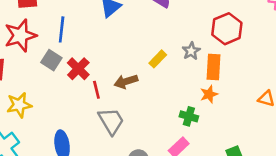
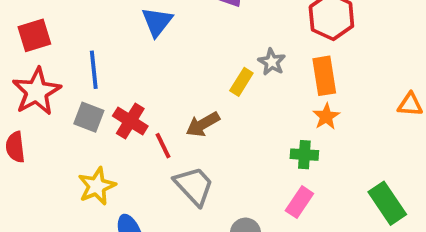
gray star: (191, 51) -> (272, 62), moved
yellow star: (19, 105) -> (97, 186), moved

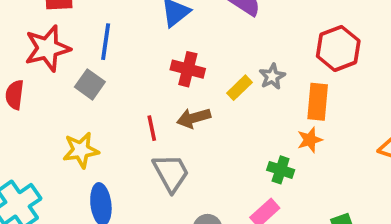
red cross: (130, 121) -> (188, 69), moved, turned -32

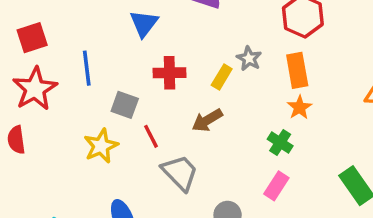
gray square: (90, 84) -> (125, 105), moved
brown arrow: (194, 118) -> (207, 120), moved
yellow star: (81, 150) -> (101, 146), moved
green cross: (281, 170) -> (280, 143), turned 30

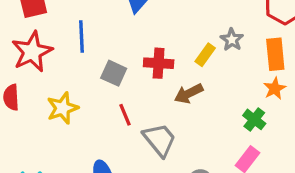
red cross: (169, 73) -> (159, 63), moved
red line: (151, 136) -> (125, 115), moved
yellow star: (101, 146) -> (63, 108), moved

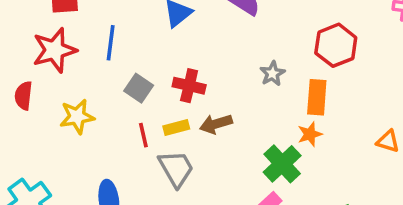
yellow rectangle: (205, 55) -> (176, 127), moved, turned 30
green cross: (254, 119) -> (282, 164), size x1.5

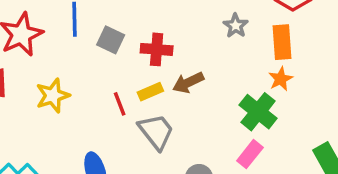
gray square: (139, 88) -> (111, 40), moved

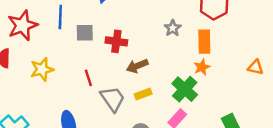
gray square: (111, 40) -> (85, 33), turned -30
yellow rectangle: (150, 92) -> (143, 94), moved

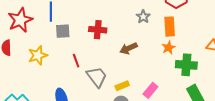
gray square: (85, 33) -> (63, 31), moved
brown arrow: (137, 66) -> (129, 48), moved
green cross: (185, 89) -> (186, 65), moved, turned -35
yellow rectangle: (143, 94) -> (122, 86), moved

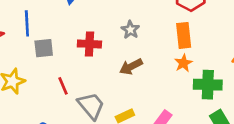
gray star: (143, 17) -> (130, 30), moved

